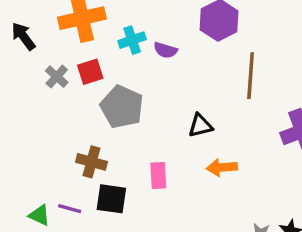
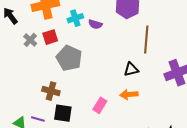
black triangle: (200, 126) -> (131, 69), moved
pink rectangle: (158, 176) -> (100, 105), moved, turned 35

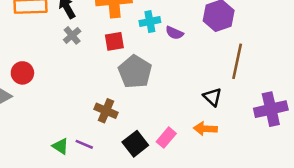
gray cross: (30, 40) -> (72, 35), moved
black triangle: (131, 69) -> (212, 97), turned 49
black square: (63, 113) -> (135, 144), moved, turned 36

